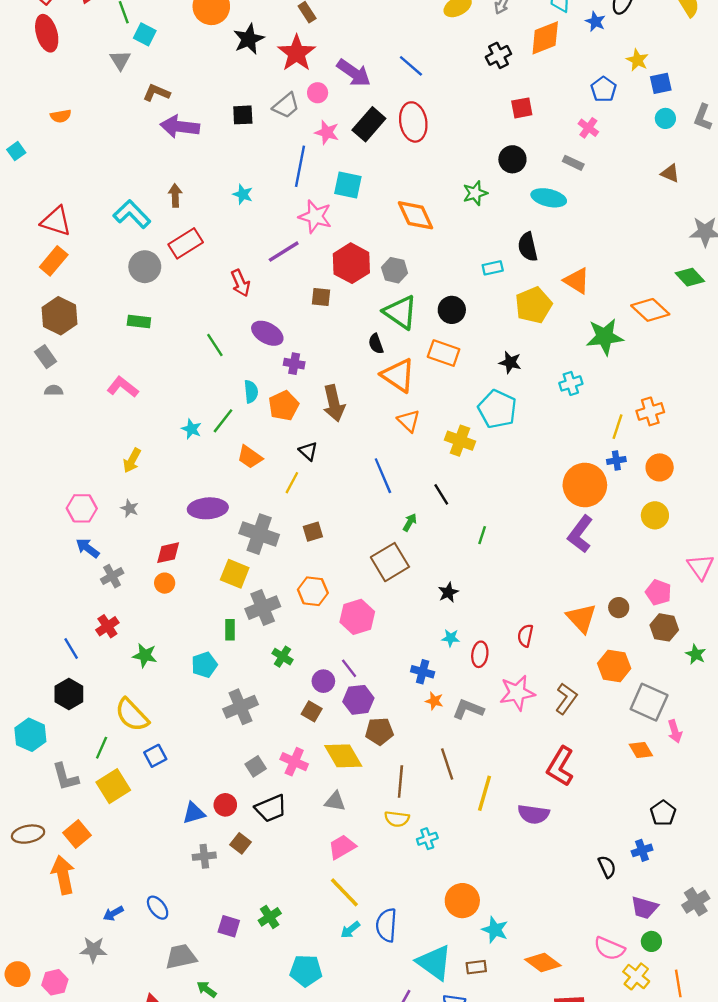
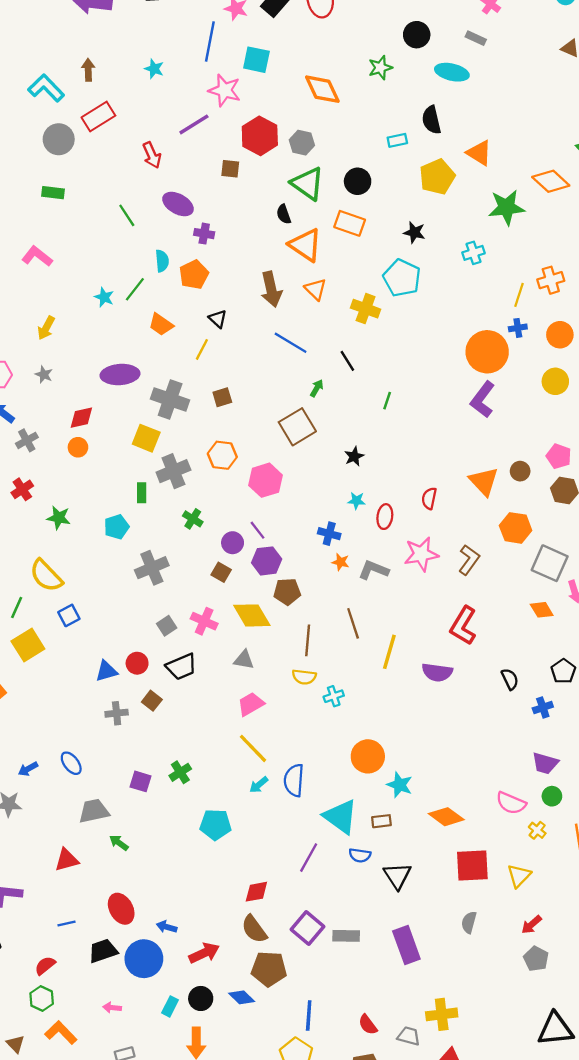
brown arrow: (334, 403) -> (271, 289), moved
blue line: (383, 476) -> (291, 343), turned -36
black semicircle: (607, 867) -> (510, 679), moved
yellow cross: (636, 976) -> (537, 830), size x0.7

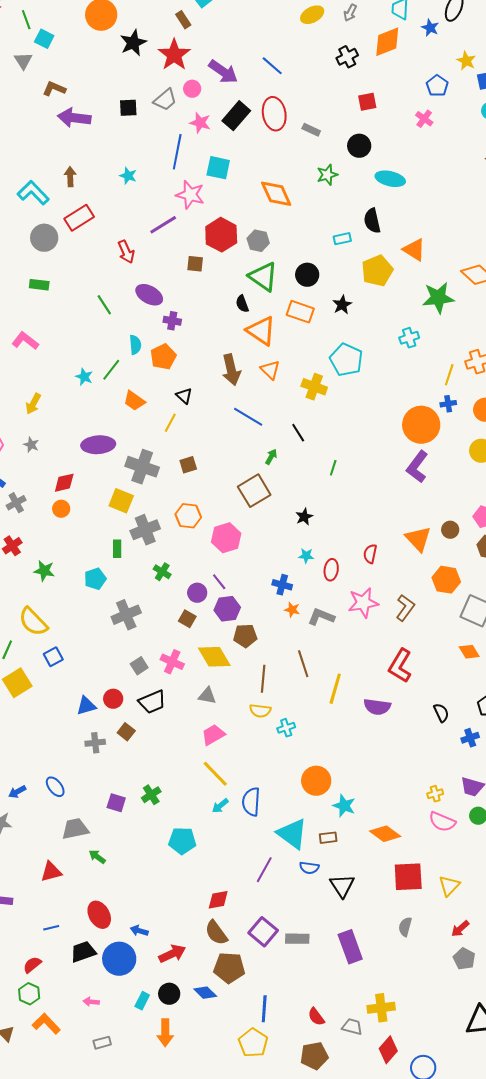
gray rectangle: (476, 38) -> (311, 130), moved
black star: (414, 232) -> (342, 305), moved, turned 30
yellow cross: (537, 830) -> (435, 794), moved, turned 35

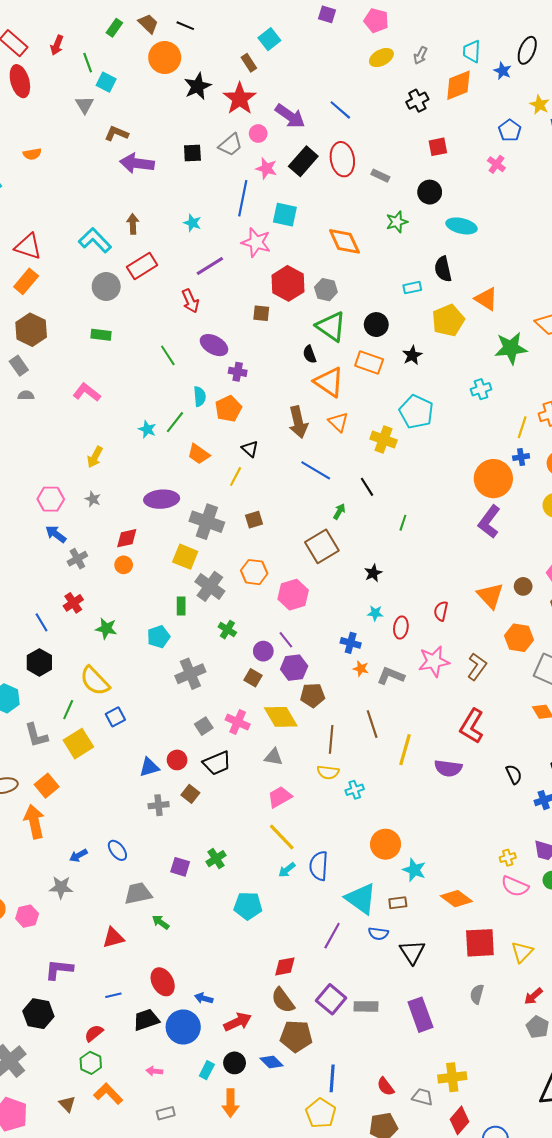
purple line: (163, 225) -> (210, 266), moved
gray cross: (145, 530) -> (210, 586), turned -32

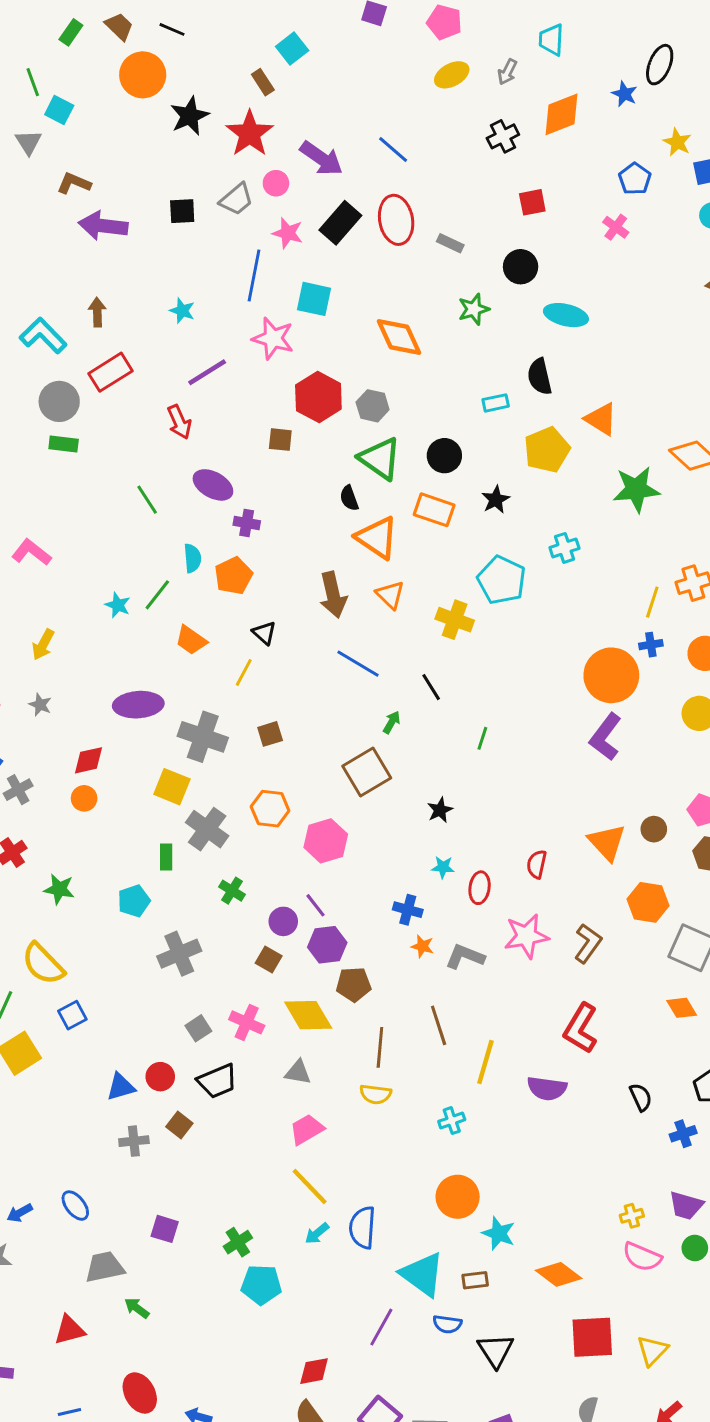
cyan trapezoid: (472, 51) -> (551, 40), moved
green rectangle: (101, 335) -> (64, 444), moved
cyan cross: (481, 389) -> (564, 548), moved
cyan cross: (355, 790) -> (452, 1121), moved
green cross: (216, 859) -> (238, 1242), moved

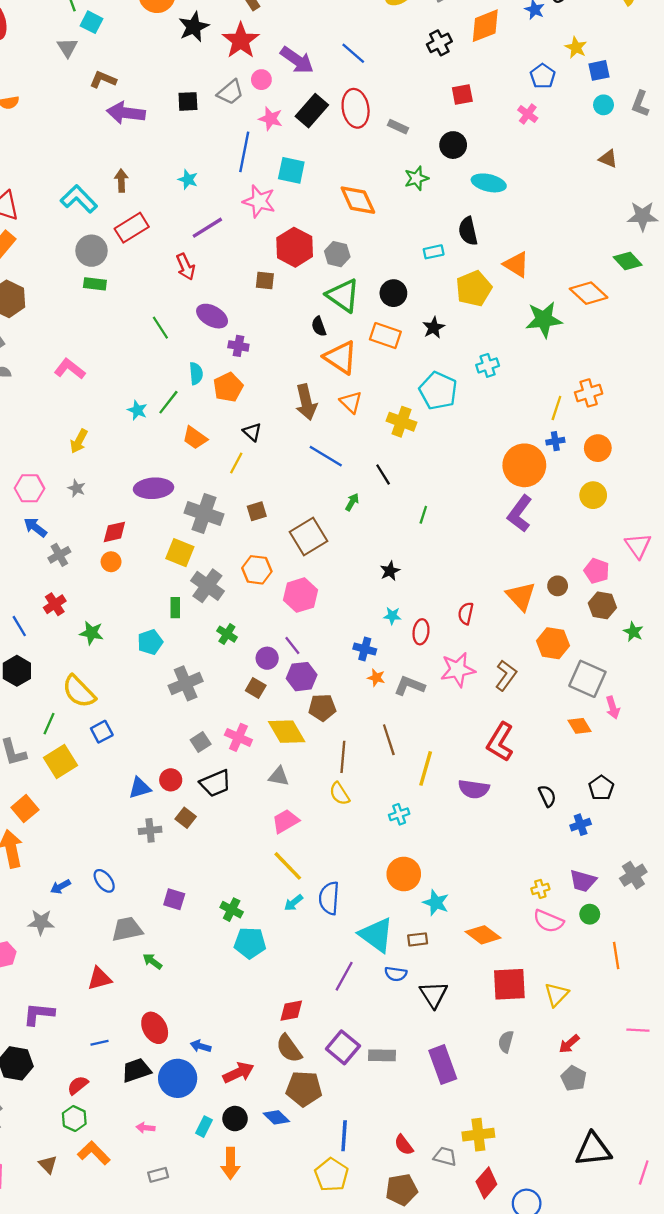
brown square: (367, 772) -> (308, 536), moved
yellow semicircle: (376, 1094) -> (339, 794), turned 50
green cross: (238, 1242) -> (232, 910), turned -30

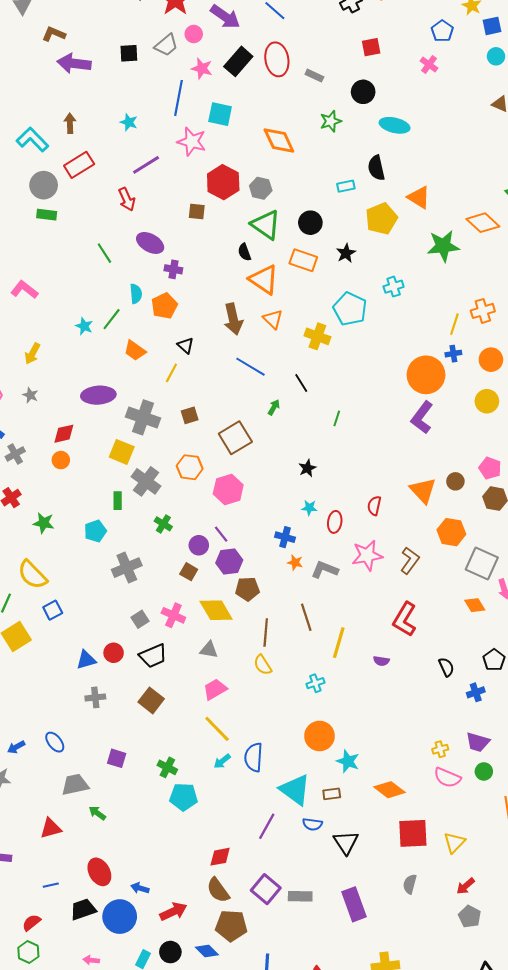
purple semicircle: (474, 789) -> (381, 661), size x0.6
brown square: (186, 818) -> (151, 700), moved, size x1.4

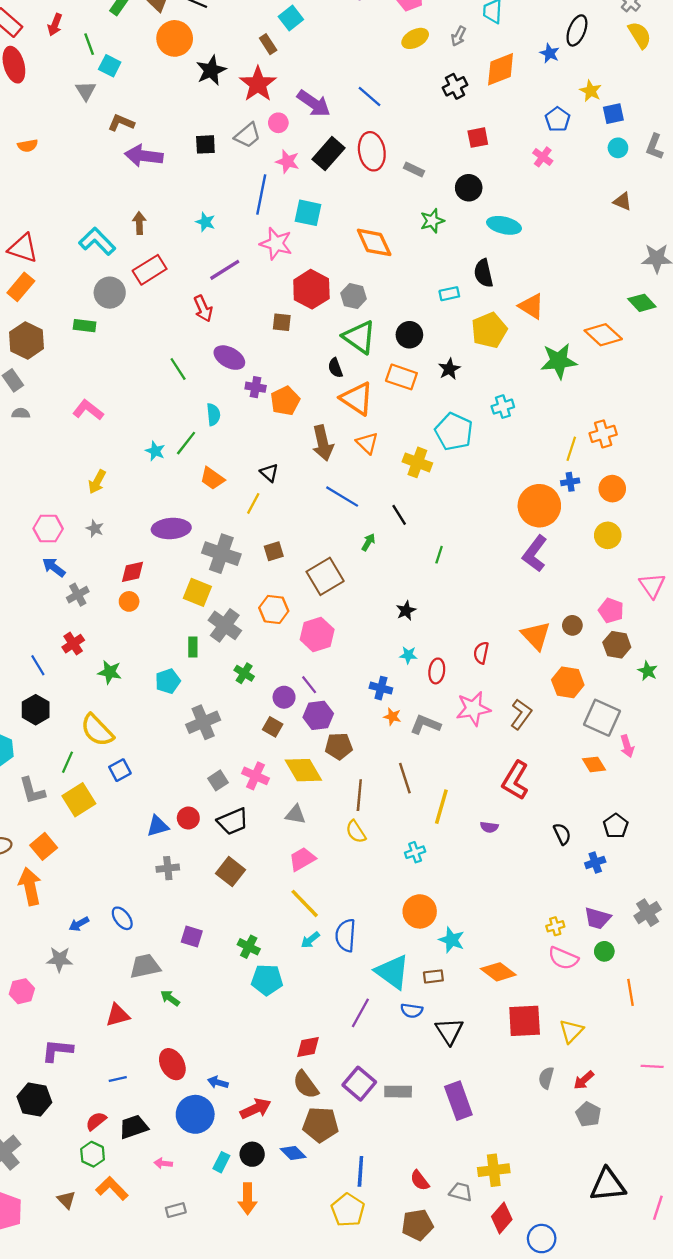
green rectangle: (47, 215) -> (85, 326), moved
orange pentagon: (164, 306) -> (285, 401), moved
gray semicircle: (410, 884) -> (546, 1078), moved
black trapezoid: (83, 909) -> (134, 1127), moved

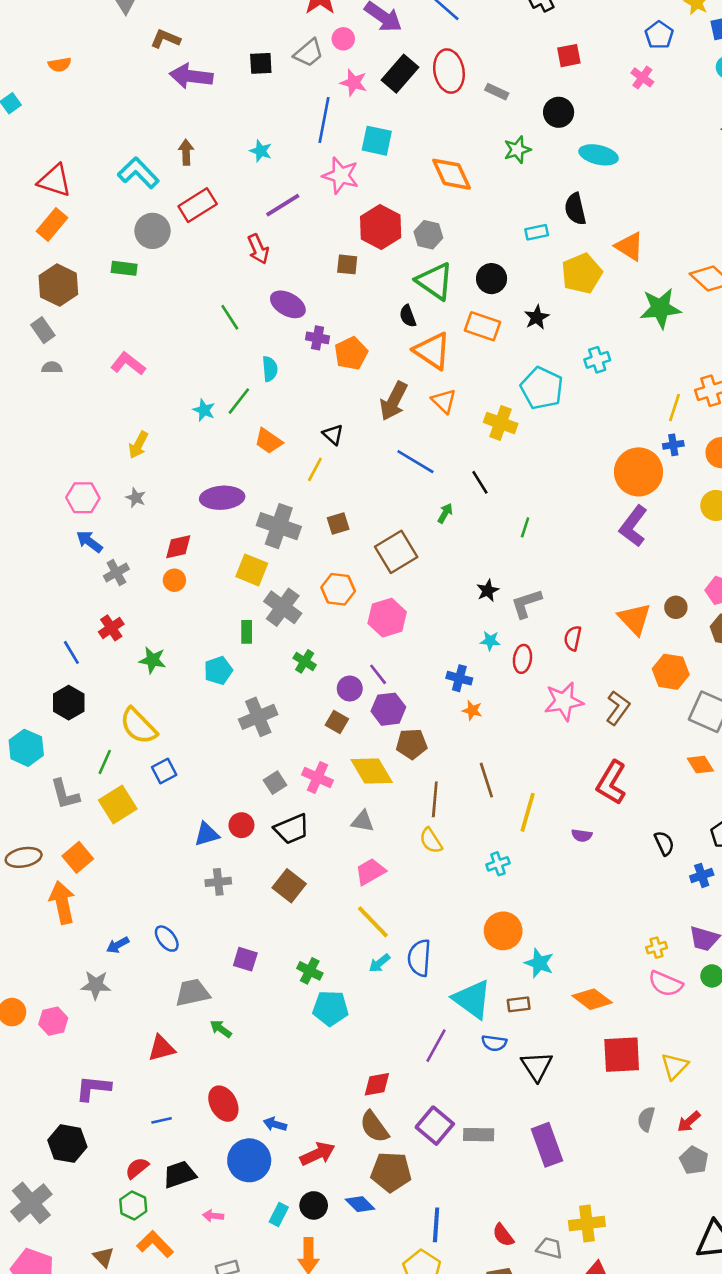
brown arrow: (323, 443) -> (394, 401), turned 40
gray L-shape: (425, 725) -> (526, 603), moved, turned -40

